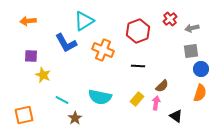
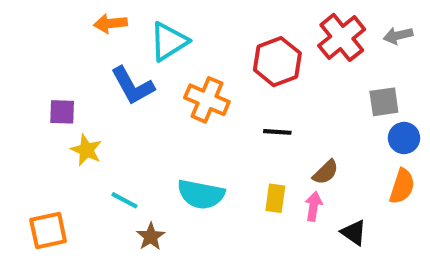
red cross: (170, 19) -> (342, 37), size x1.6
orange arrow: (28, 21) -> (110, 23), moved
gray arrow: (192, 28) -> (398, 35), moved
yellow rectangle: (137, 99) -> (275, 198), turned -32

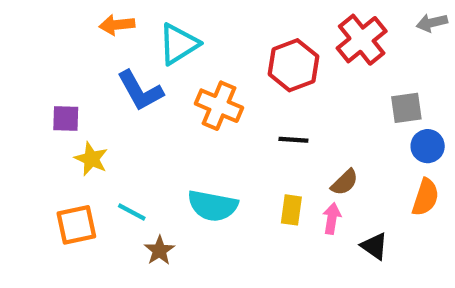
gray arrow: (398, 35) -> (432, 23), moved
orange square: (48, 231) -> (76, 225), moved

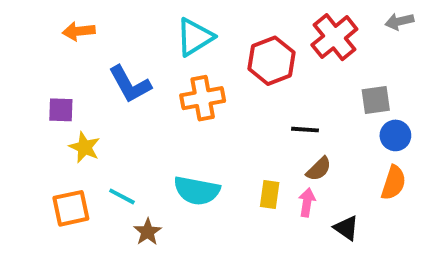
orange arrow: (117, 25) -> (79, 31), moved
cyan triangle: (179, 44) -> (195, 37), moved
orange cross: (219, 106) -> (203, 98), turned -33
black line: (293, 140) -> (305, 130), moved

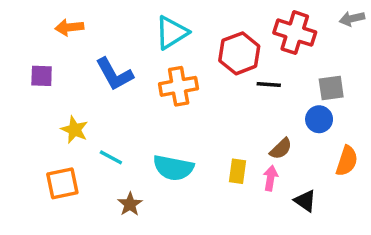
red cross: (334, 37) -> (295, 33), turned -33
purple square: (61, 110) -> (42, 76), moved
black line: (305, 130) -> (269, 85), moved
blue circle: (395, 135) -> (319, 119), moved
cyan line: (122, 196) -> (111, 157), moved

